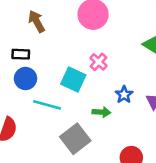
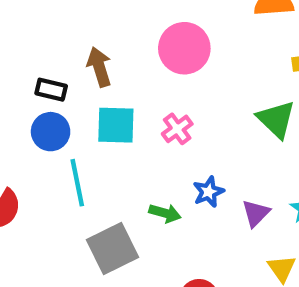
brown arrow: (37, 21) -> (99, 67), moved
cyan square: (73, 80) -> (116, 125), moved, turned -35
cyan line: (47, 105) -> (77, 183), turned 52

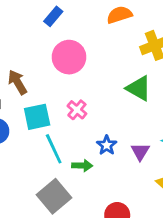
cyan line: (77, 183) -> (54, 149), moved

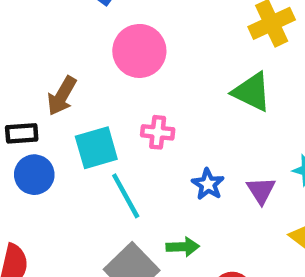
brown arrow: (17, 82) -> (62, 96), turned -115
pink cross: (77, 110) -> (158, 132), turned -30
green arrow: (82, 166) -> (183, 247), moved

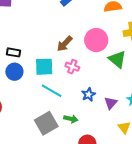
pink circle: (139, 51) -> (96, 40), moved
brown arrow: (62, 96) -> (65, 44), moved
cyan line: (126, 196) -> (52, 91), turned -45

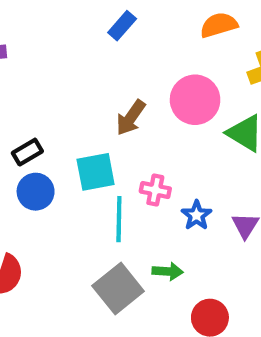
black rectangle: (13, 52) -> (27, 152), turned -32
pink cross: (72, 67) -> (155, 190), moved
cyan line: (52, 91) -> (119, 219), turned 70

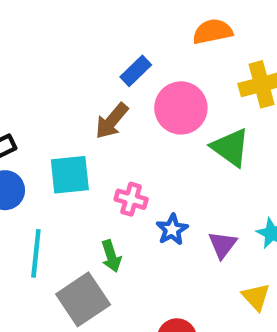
blue rectangle: (122, 26) -> (136, 71), moved
cyan line: (119, 219) -> (36, 253), moved
green arrow: (168, 271) -> (111, 256), moved, turned 64

